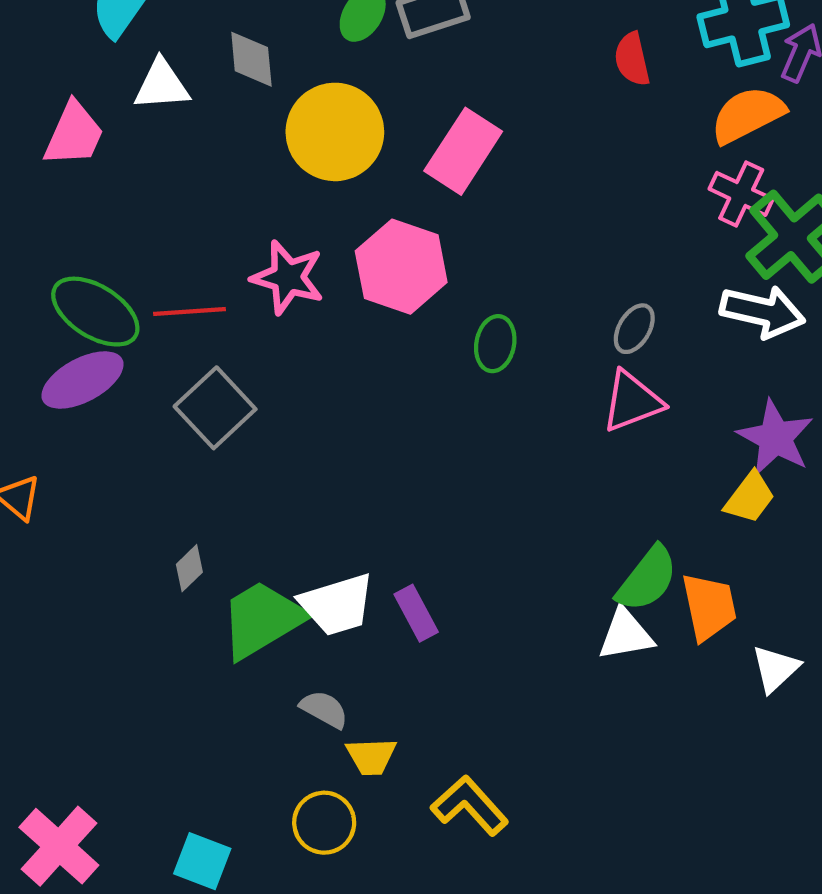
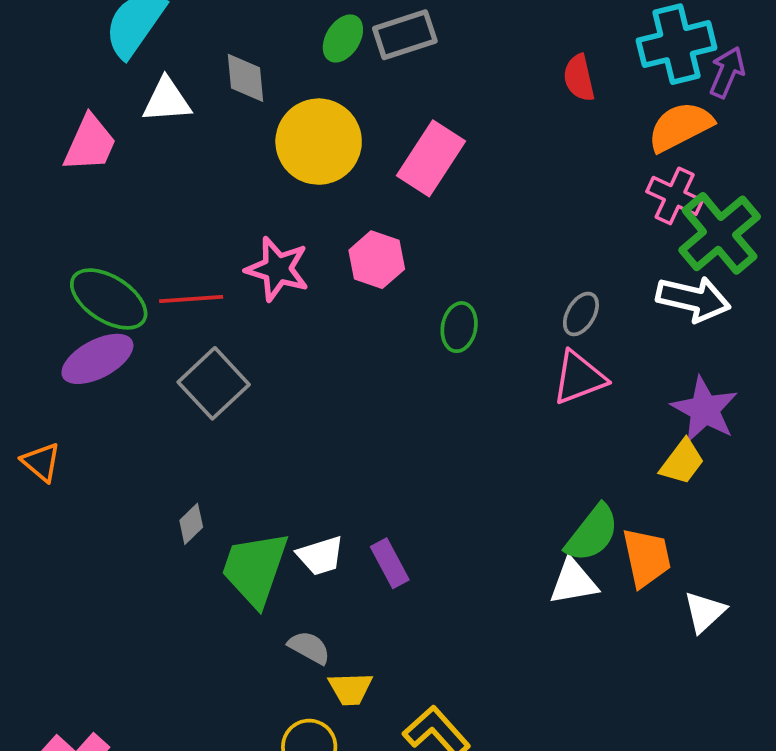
pink hexagon: (401, 267) -> (377, 260), size x0.7
white trapezoid: (337, 605) -> (320, 556), size x0.7
green trapezoid: (262, 620) -> (255, 569), turned -40

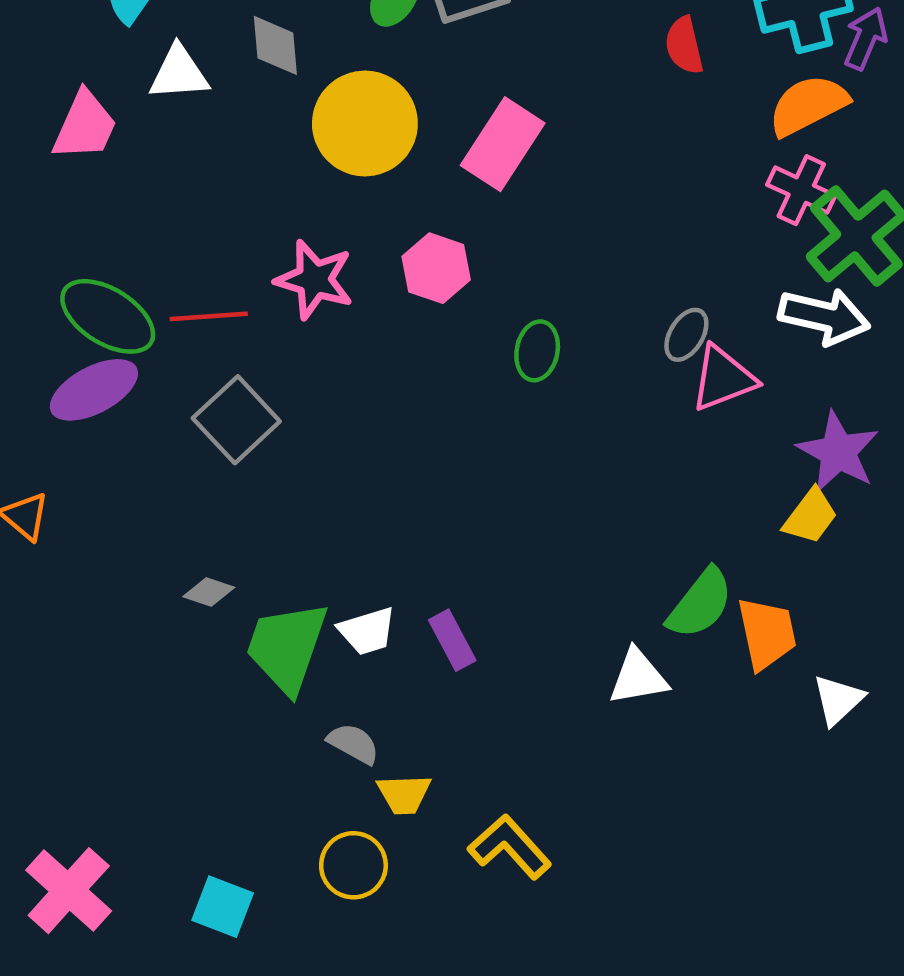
pink triangle: (579, 378) -> (723, 378), moved
gray diamond: (191, 524) -> (209, 592), turned 63
white triangle: (573, 582) -> (638, 677), moved

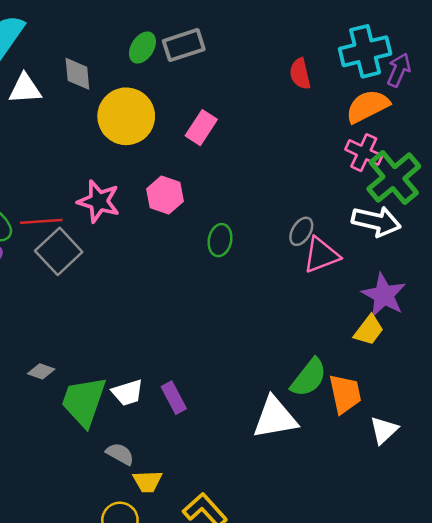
pink rectangle: (503, 144) -> (201, 128), size x0.7
gray square: (236, 420) -> (59, 251), moved
white triangle: (638, 677) -> (275, 418), size x1.4

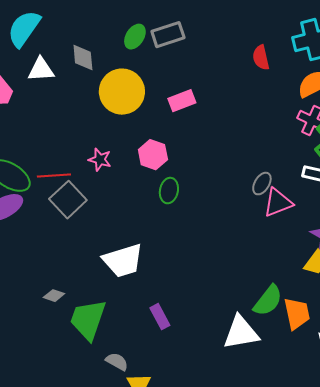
pink rectangle: (201, 128) -> (182, 101), turned 36
pink star: (99, 201) -> (100, 160), size x0.7
green ellipse: (220, 240) -> (169, 191), moved
white trapezoid: (127, 393) -> (123, 261), moved, size x1.6

